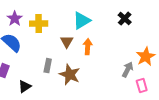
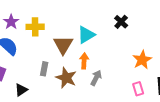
cyan triangle: (82, 21) -> (86, 35), moved
brown triangle: (67, 42) -> (63, 45), size x1.5
orange arrow: (88, 47) -> (84, 61), moved
gray arrow: (128, 70) -> (96, 78), moved

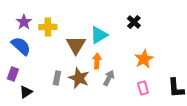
orange star: (142, 60) -> (144, 59), moved
gray rectangle: (44, 69) -> (57, 78), moved
pink rectangle: (138, 89) -> (143, 88), moved
black triangle: (21, 90) -> (26, 92), moved

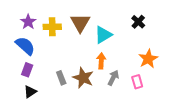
brown triangle: (76, 45) -> (80, 23), moved
purple rectangle: (13, 74) -> (27, 70), moved
gray rectangle: (57, 78) -> (61, 78), turned -32
pink rectangle: (143, 88) -> (137, 82), moved

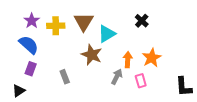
orange arrow: (101, 61) -> (128, 60), moved
brown star: (83, 78) -> (92, 55), moved
black triangle: (30, 92) -> (19, 91), moved

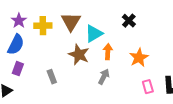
blue semicircle: (29, 45) -> (16, 45), turned 75
orange arrow: (128, 60) -> (108, 52), moved
pink rectangle: (141, 81) -> (148, 87), moved

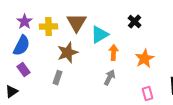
brown star: (79, 55) -> (68, 53), moved, turned 30
purple rectangle: (18, 69) -> (24, 70), turned -56
gray rectangle: (52, 77) -> (58, 78), turned 40
pink rectangle: (148, 87) -> (148, 94), moved

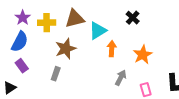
brown triangle: (77, 23) -> (75, 19), turned 45
gray arrow: (110, 78) -> (121, 78), moved

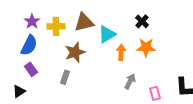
orange star: (143, 55) -> (146, 47), moved, turned 30

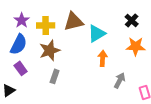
brown star: (75, 52) -> (50, 50), moved
orange arrow: (121, 52) -> (103, 58), moved

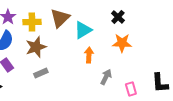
brown triangle: (74, 21) -> (60, 18), turned -30
gray rectangle: (55, 76) -> (41, 73), turned 48

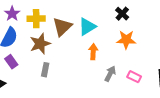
brown triangle: (60, 18) -> (62, 27), moved
gray rectangle: (41, 73) -> (45, 70), turned -56
pink rectangle: (131, 89) -> (134, 77), moved, turned -48

